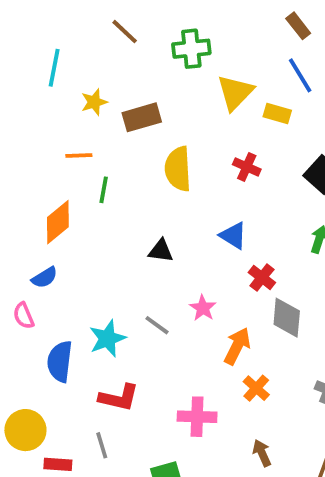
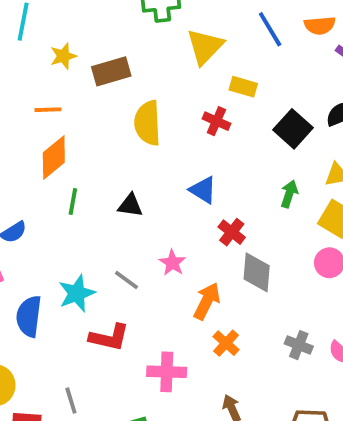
yellow rectangle: (277, 114) -> (243, 87), moved
green line: (104, 190) -> (73, 202), moved
orange diamond: (58, 222) -> (54, 157), moved
red L-shape: (119, 398) -> (109, 337), moved

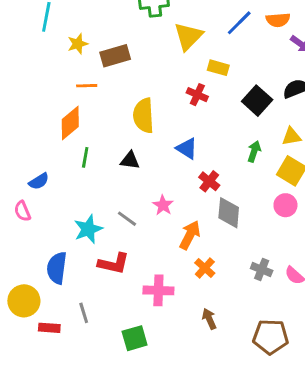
blue line: (270, 29) -> (239, 23), turned 76
orange line: (48, 110) -> (87, 86), moved
yellow semicircle: (148, 123) -> (143, 116), moved
blue semicircle: (29, 316) -> (57, 268), moved

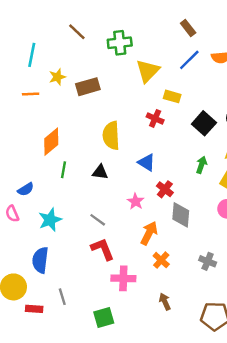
orange line: (87, 86) -> (31, 94), moved
pink star: (163, 205) -> (136, 201), moved
cyan star: (88, 229) -> (50, 220), moved
red L-shape: (114, 264) -> (103, 249), moved, turned -125

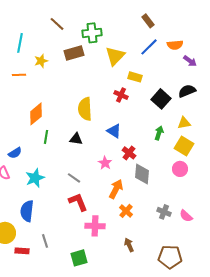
brown rectangle: (88, 87) -> (74, 53), moved

